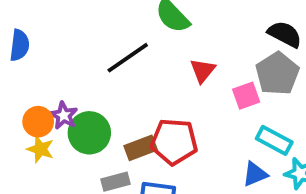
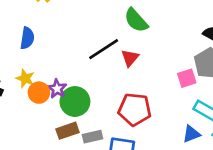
red triangle: (203, 71) -> (130, 58), moved
brown rectangle: (141, 148) -> (68, 131), moved
yellow star: (40, 149) -> (25, 78), moved

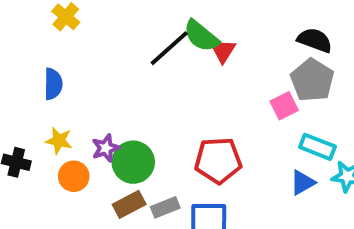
black line: (104, 49) -> (169, 48), moved
red triangle: (130, 58) -> (223, 51), moved
purple star: (57, 89) -> (106, 148), turned 30
orange circle: (39, 93) -> (74, 176), moved

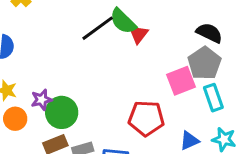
pink square: (284, 106) -> (181, 81), size x1.4
cyan rectangle: (317, 147) -> (213, 98), moved, turned 44
red pentagon: (218, 160) -> (146, 118), moved

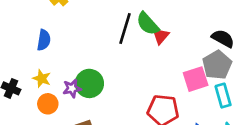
black line: (98, 28) -> (125, 28), turned -40
green circle: (62, 112) -> (89, 83), moved

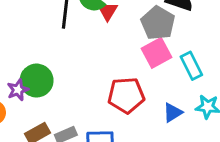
gray pentagon: (217, 65) -> (158, 23), moved

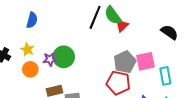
gray pentagon: (158, 23) -> (125, 62), moved

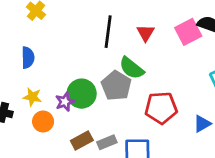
green semicircle: (113, 15) -> (132, 68), moved
pink square: (145, 61) -> (188, 32), moved
gray pentagon: (125, 62) -> (116, 86), moved

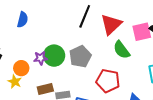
red triangle: (146, 33) -> (111, 24), size x1.6
green semicircle: (132, 68) -> (121, 50), moved
yellow star: (32, 97) -> (15, 82), moved

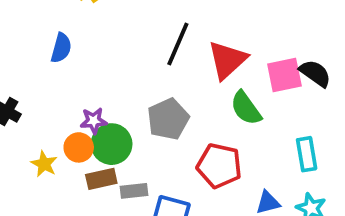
green circle: (54, 56) -> (112, 144), moved
orange circle: (21, 68) -> (79, 147), moved

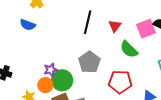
blue semicircle: (61, 48) -> (28, 25), moved, turned 105
red triangle: (227, 60) -> (115, 26), size x0.6

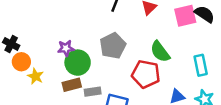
green semicircle: (129, 49) -> (160, 52), moved
orange circle: (45, 85) -> (21, 62), moved

